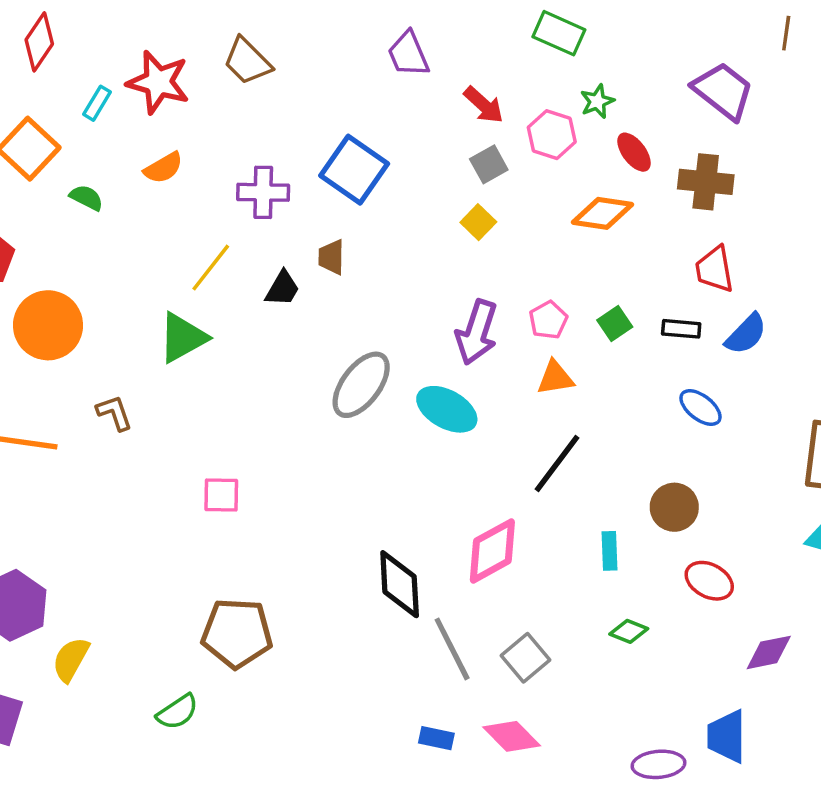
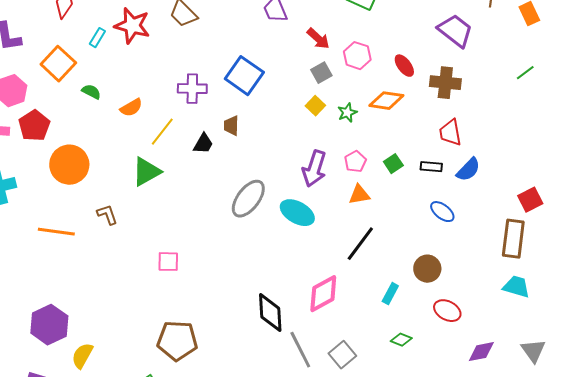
green star: (597, 101) -> (347, 113), moved
orange semicircle: (163, 168) -> (131, 108), moved
cyan rectangle: (610, 551) -> (390, 294), turned 30

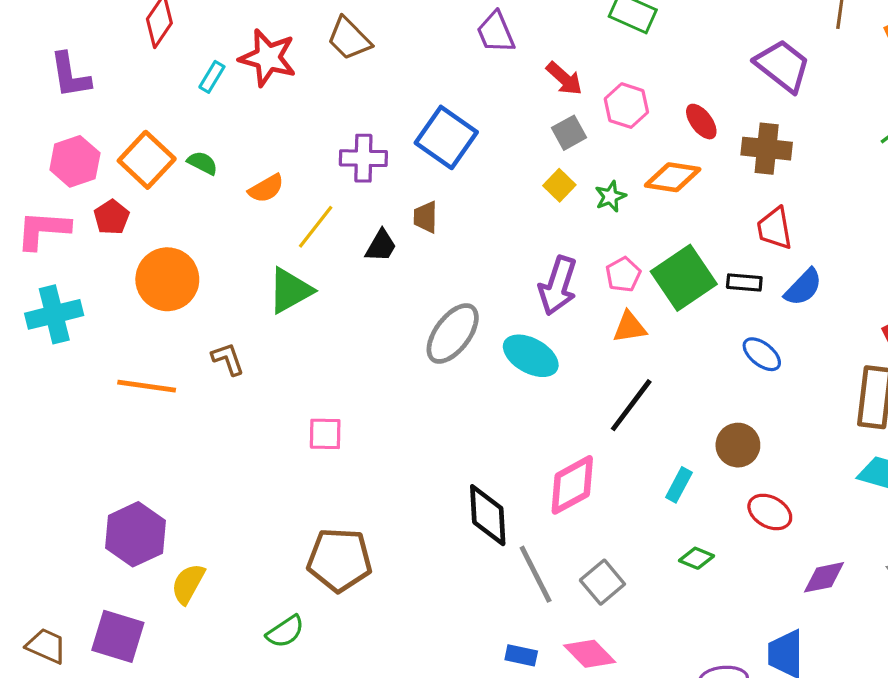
orange square: (58, 64) -> (147, 160), moved
red pentagon: (34, 126) -> (112, 217), size x0.7
green square: (393, 164) -> (684, 278), size x2.0

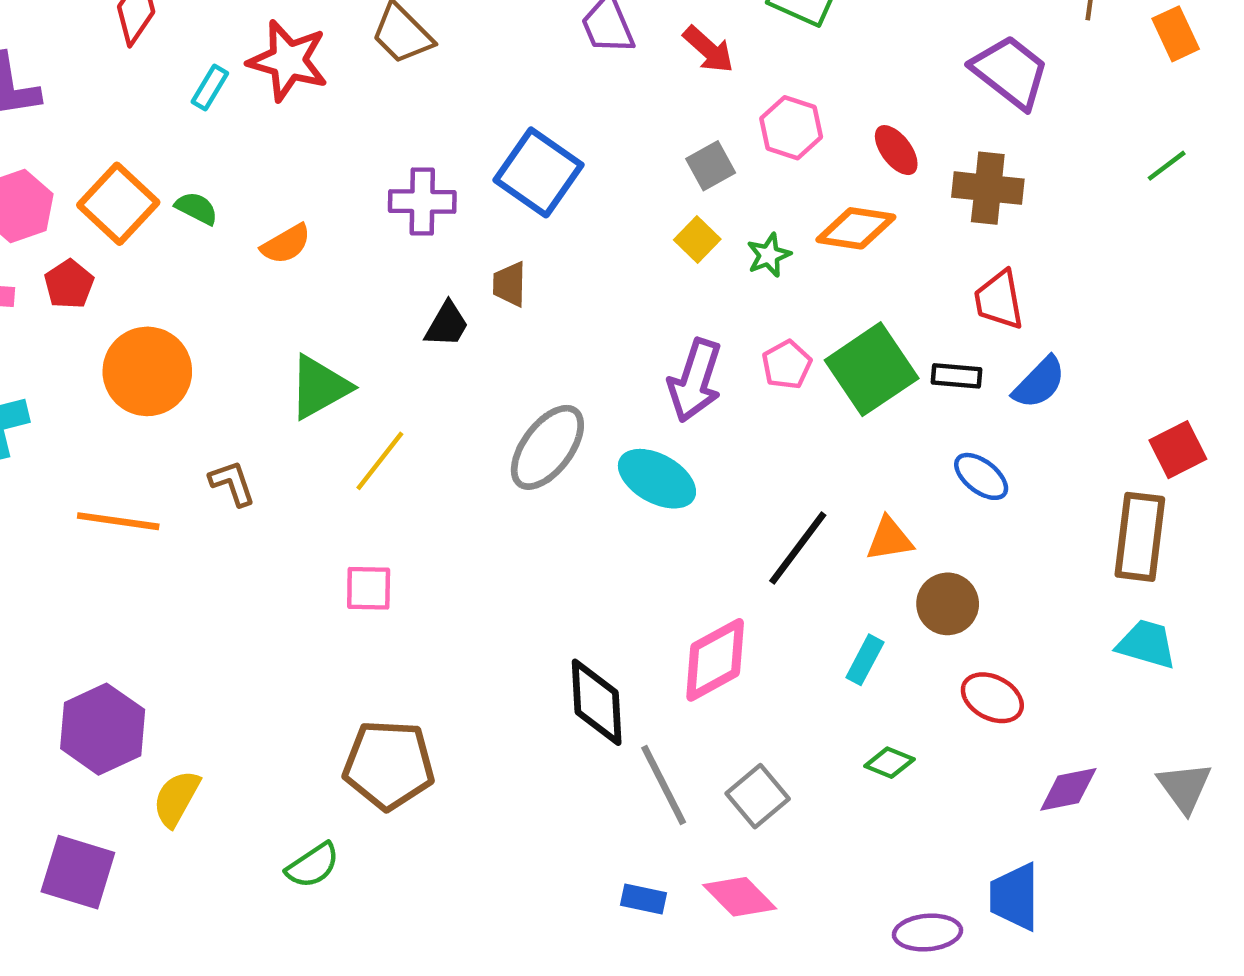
red arrow: (564, 78) -> (708, 49), moved
yellow line: (316, 227) -> (380, 461), moved
orange triangle: (630, 327) -> (889, 539), moved

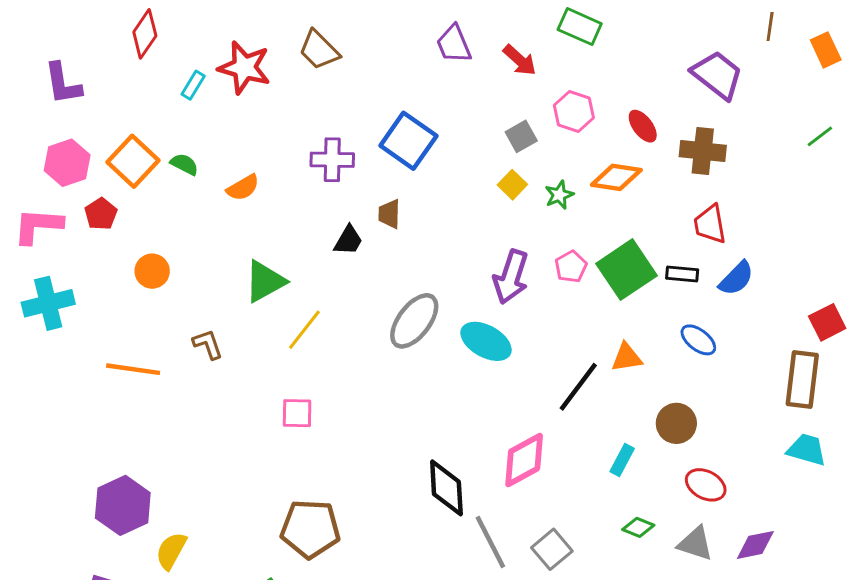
orange circle: (147, 371) -> (152, 271), size x0.6
orange triangle: (889, 539) -> (627, 357), moved
gray triangle: (1185, 787) -> (695, 543), moved, turned -36

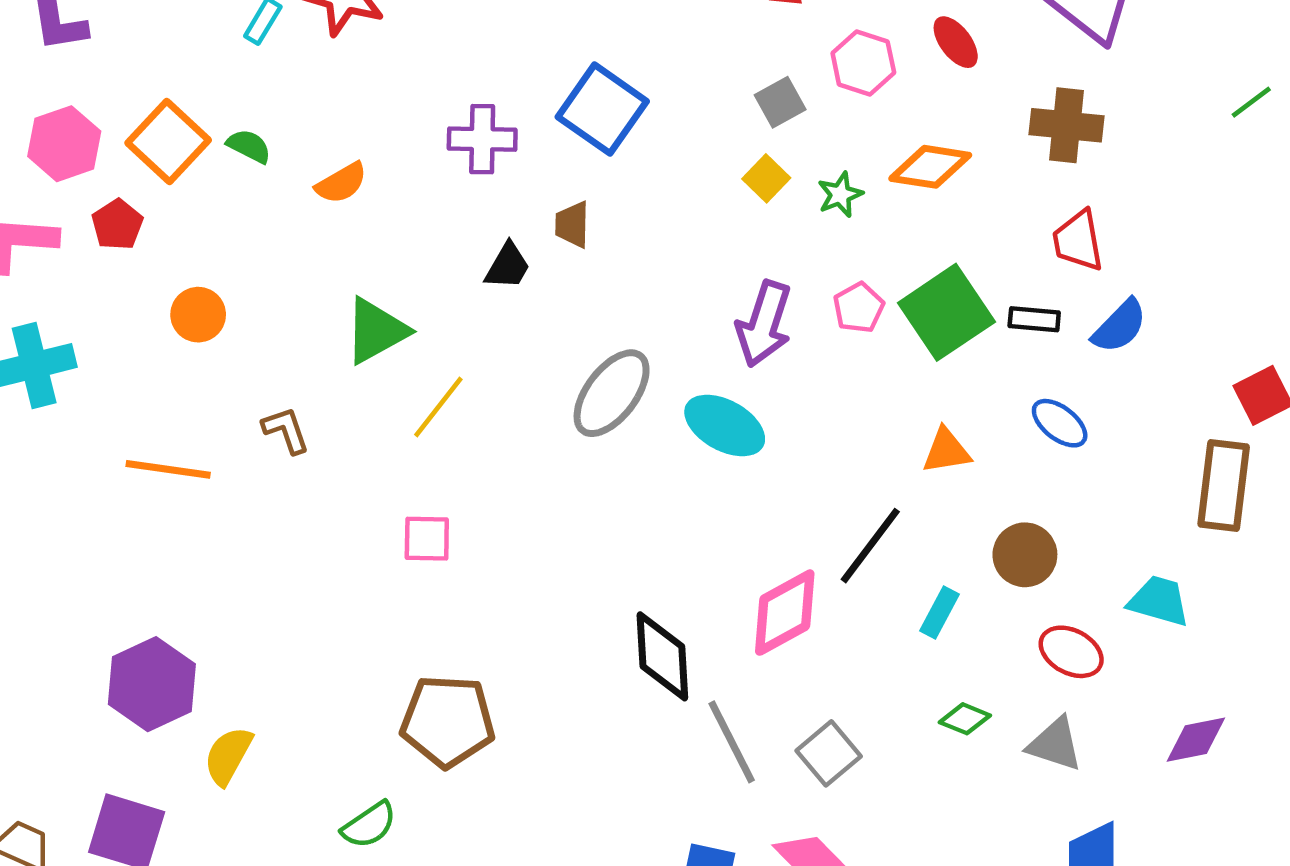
red ellipse: (643, 126) -> (956, 42), moved
black line: (578, 387) -> (870, 546), moved
cyan trapezoid: (807, 450) -> (1159, 601), moved
purple diamond: (755, 545) -> (1196, 740), moved

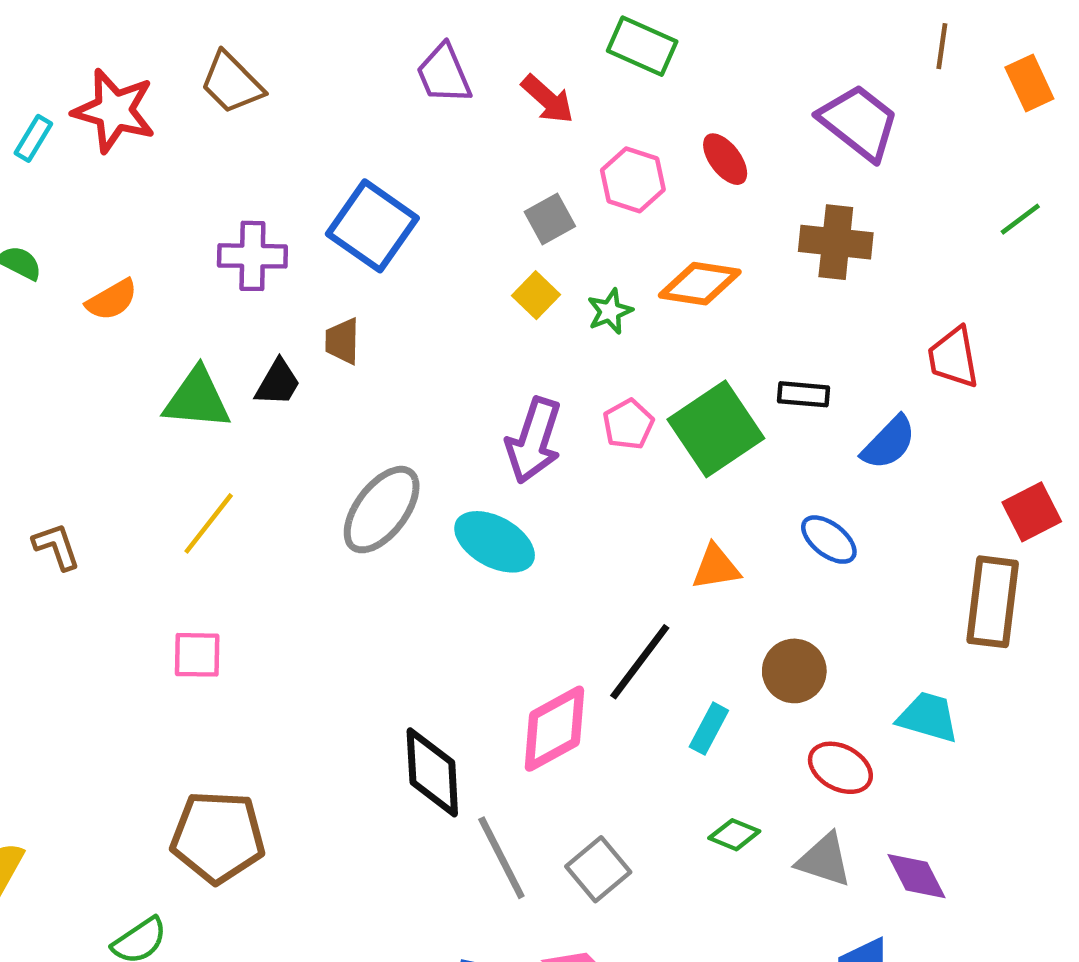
red trapezoid: (1078, 241) -> (953, 357), moved
black rectangle: (1034, 319) -> (804, 394), moved
green triangle: (376, 331) -> (197, 399), moved, turned 34
purple diamond: (1196, 740) -> (916, 876), moved, turned 74

